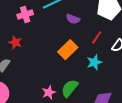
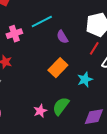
purple semicircle: (73, 19) -> (62, 37), turned 40
red line: (97, 37) -> (94, 48), moved

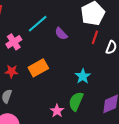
orange rectangle: (58, 68) -> (38, 68), moved, turned 30
cyan star: (85, 80) -> (83, 76), moved

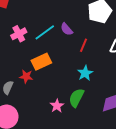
cyan line: (38, 24) -> (45, 32), moved
red line: (95, 37) -> (84, 45), moved
red star: (12, 71) -> (26, 76), moved

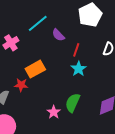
cyan line: (45, 32) -> (38, 23), moved
cyan star: (85, 73) -> (79, 69), moved

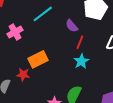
purple semicircle: (58, 35) -> (72, 26), moved

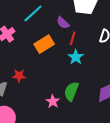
orange rectangle: (38, 59) -> (44, 44), moved

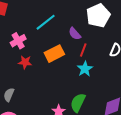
red star: (19, 76) -> (25, 62), moved

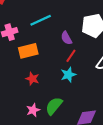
orange rectangle: (54, 54) -> (28, 51), moved
red star: (25, 62) -> (32, 79), moved

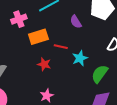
red line: (71, 56) -> (61, 47), moved, turned 72
green semicircle: (54, 106) -> (100, 74), moved

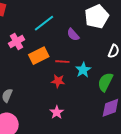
red star: (44, 64) -> (58, 81), moved

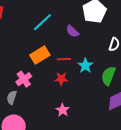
pink cross: (16, 41) -> (24, 79), moved

